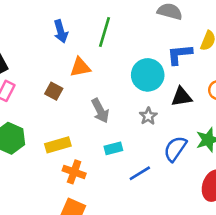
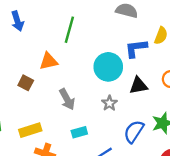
blue arrow: (61, 31) -> (17, 21), moved

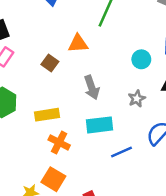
cyan circle: (108, 67) -> (141, 59), size x0.6
cyan rectangle: (79, 132) -> (100, 125), size x1.5

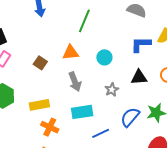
orange triangle: (78, 44) -> (71, 53), moved
cyan circle: (141, 59) -> (104, 57), moved

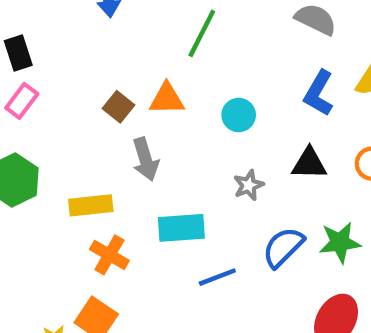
blue L-shape: (141, 44) -> (319, 93), turned -65
brown square: (40, 63) -> (118, 107), moved
gray arrow: (75, 82) -> (145, 159), moved

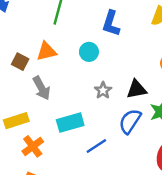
blue L-shape: (319, 93) -> (111, 23), moved
black triangle: (309, 164) -> (137, 89), moved
orange cross: (109, 255) -> (33, 146), turned 35

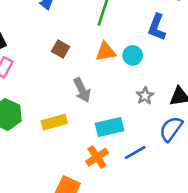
orange triangle: (46, 51) -> (106, 52), moved
brown square: (20, 62) -> (61, 49), moved
orange cross: (33, 146) -> (97, 157), moved

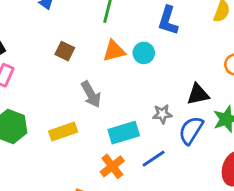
gray star: (145, 96) -> (162, 114), moved, turned 30

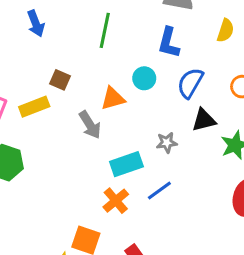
orange triangle: (114, 51) -> (113, 98), moved
blue semicircle: (191, 130) -> (190, 83), moved
yellow rectangle: (63, 131) -> (34, 107), moved

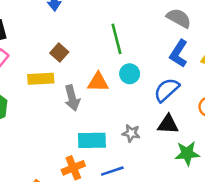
green line: (105, 30) -> (116, 39), moved, turned -44
blue L-shape: (169, 43) -> (179, 54), moved
yellow rectangle: (34, 107) -> (41, 79), moved

